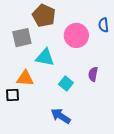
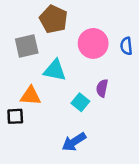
blue semicircle: (104, 25) -> (126, 46), moved
purple semicircle: (93, 74) -> (102, 88), moved
blue arrow: (61, 116) -> (74, 142), turned -66

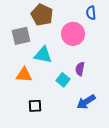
blue semicircle: (126, 46) -> (91, 13), moved
black square: (15, 116) -> (35, 106), moved
blue arrow: (74, 142) -> (86, 102), moved

